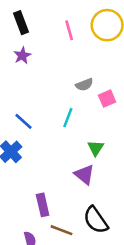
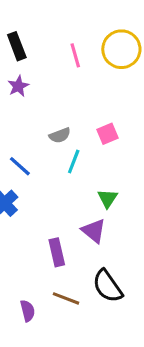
gray semicircle: (84, 85) -> (60, 135), moved
pink square: (107, 99) -> (108, 134), moved
purple rectangle: (43, 205) -> (57, 252), moved

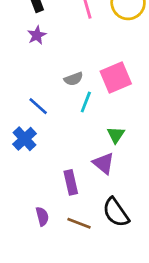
pink square: (108, 134) -> (116, 77), size x1.6
purple semicircle: (28, 311) -> (42, 216), moved

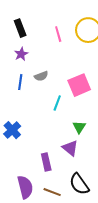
gray semicircle: (74, 79) -> (41, 76), moved
blue line: (38, 106) -> (20, 82), moved, turned 56
purple semicircle: (42, 216) -> (25, 187), size x1.6

